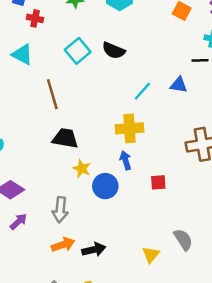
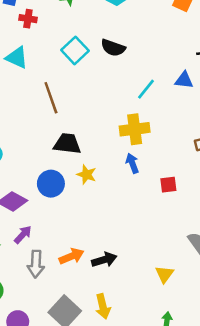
blue circle: (105, 186) -> (51, 184), moved
gray arrow: (60, 210) -> (36, 264), moved
yellow triangle: (151, 255) -> (164, 274), moved

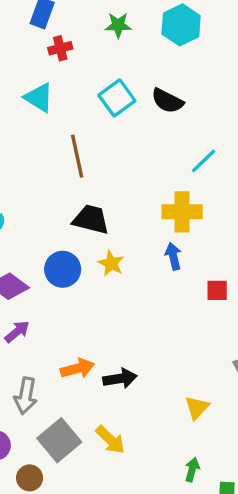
red cross: (28, 19) -> (60, 48), turned -30
gray arrow: (36, 264) -> (26, 396), moved
yellow arrow: (103, 306) -> (110, 440), turned -40

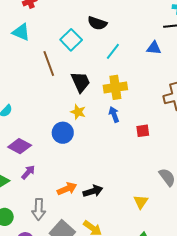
cyan square: (117, 98) -> (71, 40), moved
cyan line: (204, 161) -> (113, 51), moved
black trapezoid: (91, 219) -> (80, 82), moved, turned 60
yellow star: (111, 263) -> (78, 112), moved
blue circle: (63, 269) -> (63, 133), moved

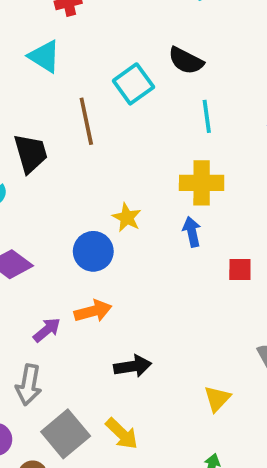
cyan line: (113, 51) -> (207, 116), turned -54
black trapezoid: (80, 82) -> (31, 153), moved
purple arrow: (28, 172) -> (47, 330), moved
orange arrow: (67, 189) -> (93, 311), moved

